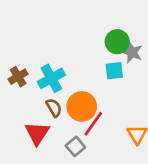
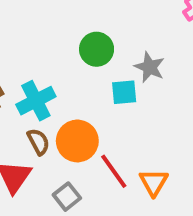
green circle: (117, 42) -> (97, 49), moved
red line: (93, 124) -> (114, 171), moved, turned -72

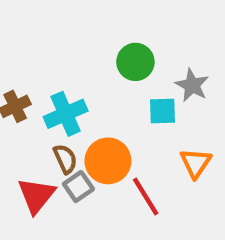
orange triangle: (154, 182) -> (196, 163), moved
gray square: (67, 197) -> (78, 187), moved

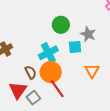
cyan cross: (66, 114) -> (48, 53), moved
gray square: (78, 187) -> (33, 98), moved
red line: (146, 196) -> (57, 89), moved

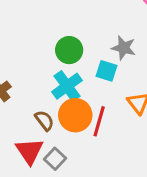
green circle: (61, 25) -> (69, 50), moved
cyan square: (75, 47) -> (107, 71), turned 32
red line: (57, 89) -> (99, 121), moved, turned 60

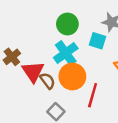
red line: (99, 121) -> (93, 95), moved
red triangle: (29, 151) -> (33, 72), moved

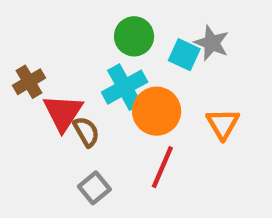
cyan square: (98, 41) -> (184, 55), moved
orange circle: (72, 76) -> (157, 111), moved

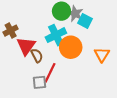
gray star: (212, 43) -> (75, 14), moved
red line: (162, 167) -> (50, 73), moved
gray square: (94, 188) -> (39, 82), turned 32

